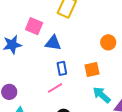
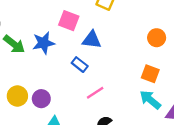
blue rectangle: (62, 68) -> (80, 65), moved, turned -40
orange square: (92, 69) -> (150, 74), moved, turned 35

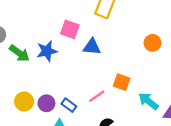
blue rectangle: (80, 65) -> (69, 105), moved
orange square: (150, 74) -> (122, 82), moved

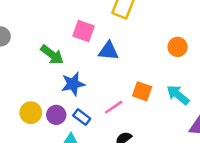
blue star: (47, 51) -> (73, 84), moved
green arrow: (19, 53) -> (52, 55), moved
cyan arrow: (148, 101) -> (178, 95), moved

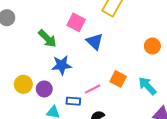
blue triangle: (108, 51) -> (95, 42), turned 30
blue rectangle: (82, 117) -> (73, 101), moved, turned -40

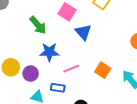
pink line: (93, 89) -> (71, 69), moved

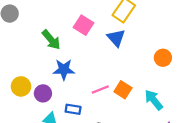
blue triangle: (83, 32) -> (116, 38), moved
pink line: (71, 69) -> (100, 90), moved

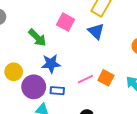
yellow circle: (21, 86) -> (14, 72), moved
purple circle: (43, 93) -> (34, 87), size x1.5
blue rectangle: (73, 109) -> (57, 91), moved

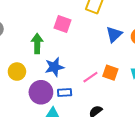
blue triangle: (96, 31) -> (114, 34), moved, turned 42
green arrow: (37, 38) -> (37, 43), turned -126
yellow circle: (14, 72) -> (17, 72), moved

